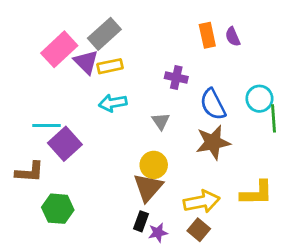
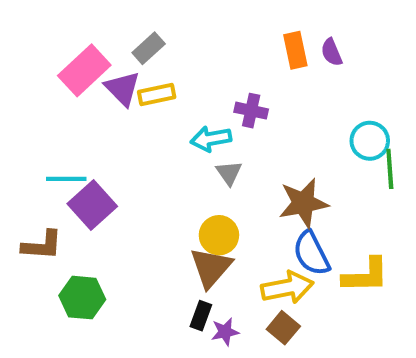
gray rectangle: (104, 34) -> (149, 48), size x0.7
cyan arrow: (113, 103) -> (211, 139), moved
blue semicircle: (213, 104) -> (311, 253), moved

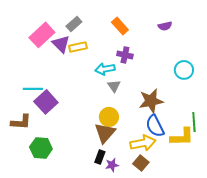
orange rectangle: (295, 50) -> (120, 26), moved, turned -30
purple semicircle: (332, 52) -> (165, 26), turned -80
green line: (390, 169) -> (194, 122), moved

